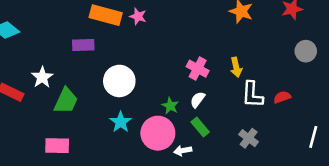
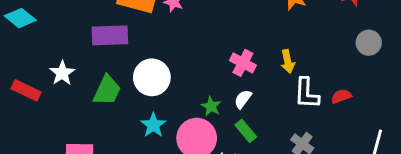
purple rectangle: (83, 45) -> (110, 35), size x1.4
green trapezoid: (66, 101) -> (107, 90), moved

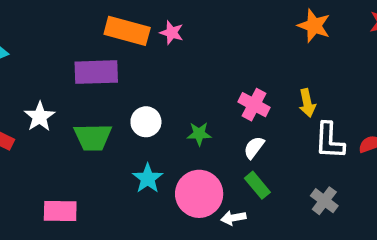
white circle: (152, 77) -> (146, 122), size x0.7
green trapezoid: (107, 90) -> (93, 137), turned 64
green star: (211, 106) -> (199, 134), moved, turned -30

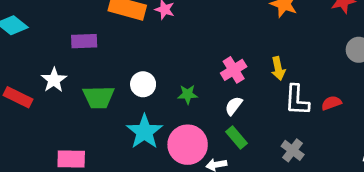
purple rectangle: (96, 72) -> (84, 41), moved, size x0.7
pink cross: (254, 105) -> (234, 70), turned 30
cyan star: (148, 178) -> (144, 132), size x1.4

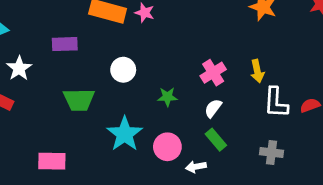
white star: (54, 80) -> (19, 68), moved
white circle: (143, 84) -> (123, 70), moved
pink circle: (188, 145) -> (167, 147), size x0.7
gray cross: (293, 150) -> (272, 152), turned -30

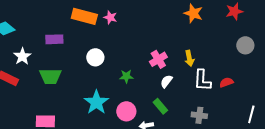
green trapezoid: (79, 100) -> (50, 76), moved
white semicircle: (213, 108) -> (166, 81), moved

